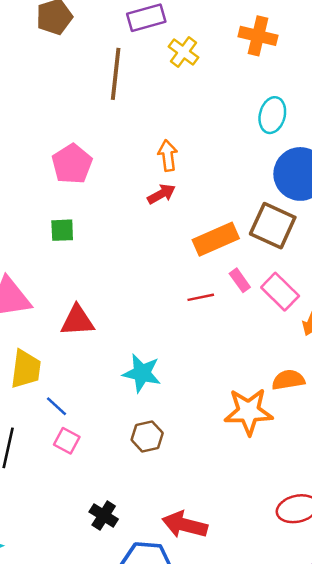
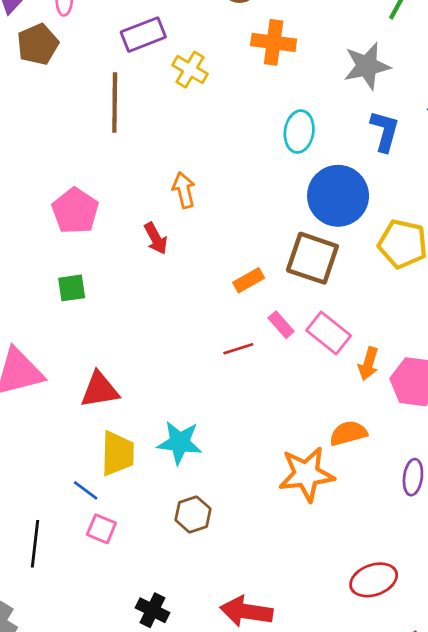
red arrow: (161, 194) -> (156, 238), moved, turned 96
orange rectangle: (216, 239) -> (249, 280), size x0.6
yellow trapezoid: (26, 369) -> (118, 453), moved

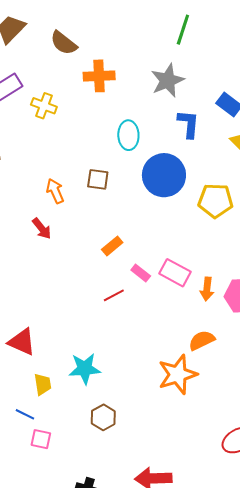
brown square: (312, 258) -> (98, 179), moved, size x0.6
red triangle: (100, 390) -> (22, 342), turned 44
yellow trapezoid: (118, 453) -> (43, 384), size x0.7

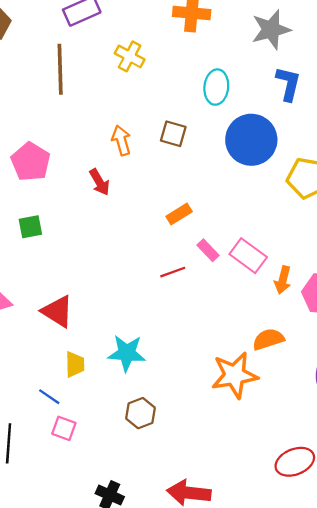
yellow cross: (44, 106) -> (130, 56), moved

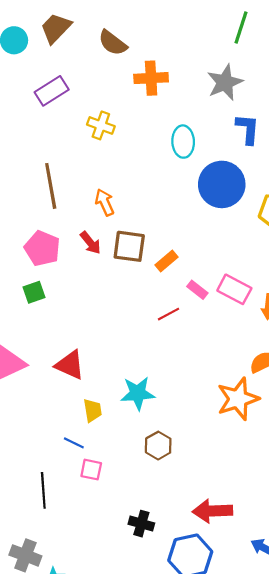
brown line: (60, 69) -> (51, 186), moved
brown square: (173, 134) -> (129, 246), moved, size x1.4
pink pentagon: (31, 162) -> (42, 248), moved

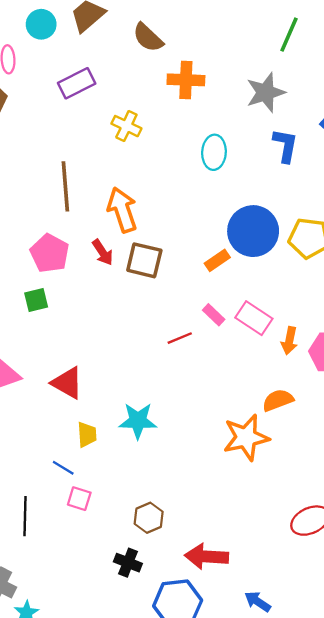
blue circle: (222, 184) -> (253, 231), moved
orange arrow: (105, 202) -> (122, 210), size x1.5
orange rectangle: (166, 261) -> (217, 260), moved
brown hexagon: (158, 446) -> (149, 518), moved

